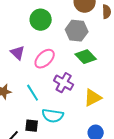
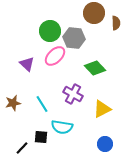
gray hexagon: (77, 31) -> (74, 38), moved
pink ellipse: (45, 59) -> (55, 56), moved

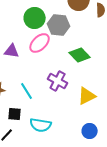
purple triangle: (27, 64) -> (12, 51), turned -35
cyan semicircle: (62, 127) -> (41, 125), moved
black square: (41, 137) -> (15, 114), moved

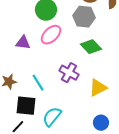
gray hexagon: (59, 25) -> (84, 17), moved
black square: (15, 114) -> (26, 106), size x1.5
cyan semicircle: (41, 125) -> (52, 117), turned 120

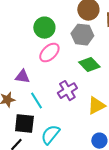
purple triangle: (23, 43) -> (22, 77), moved
purple cross: (69, 73) -> (67, 91), turned 30

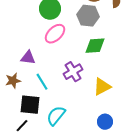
green diamond: (89, 65) -> (95, 46), turned -50

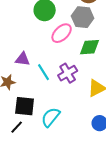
pink ellipse: (55, 34) -> (62, 33), moved
cyan line: (42, 82) -> (44, 72), moved

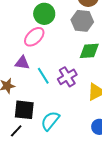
pink ellipse: (62, 33) -> (34, 37), moved

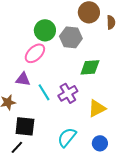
gray hexagon: (82, 21) -> (71, 37), moved
cyan semicircle: (50, 121) -> (67, 137), moved

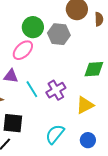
green diamond: (90, 67) -> (94, 69), moved

